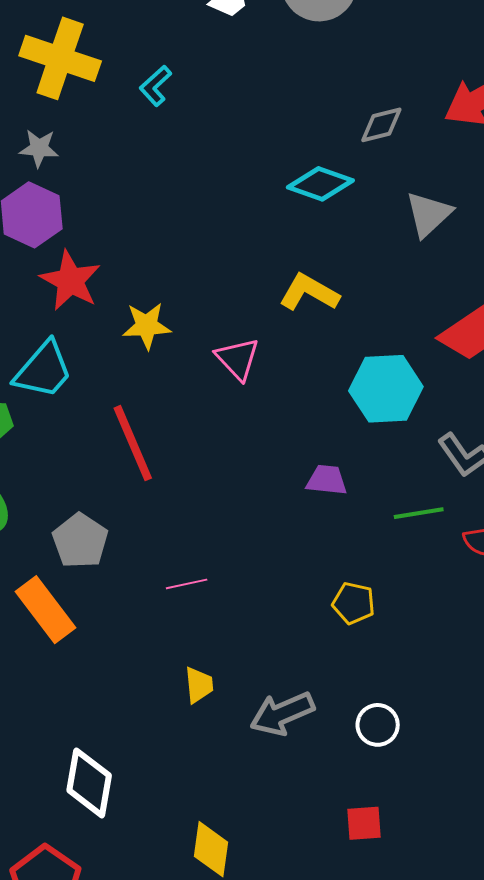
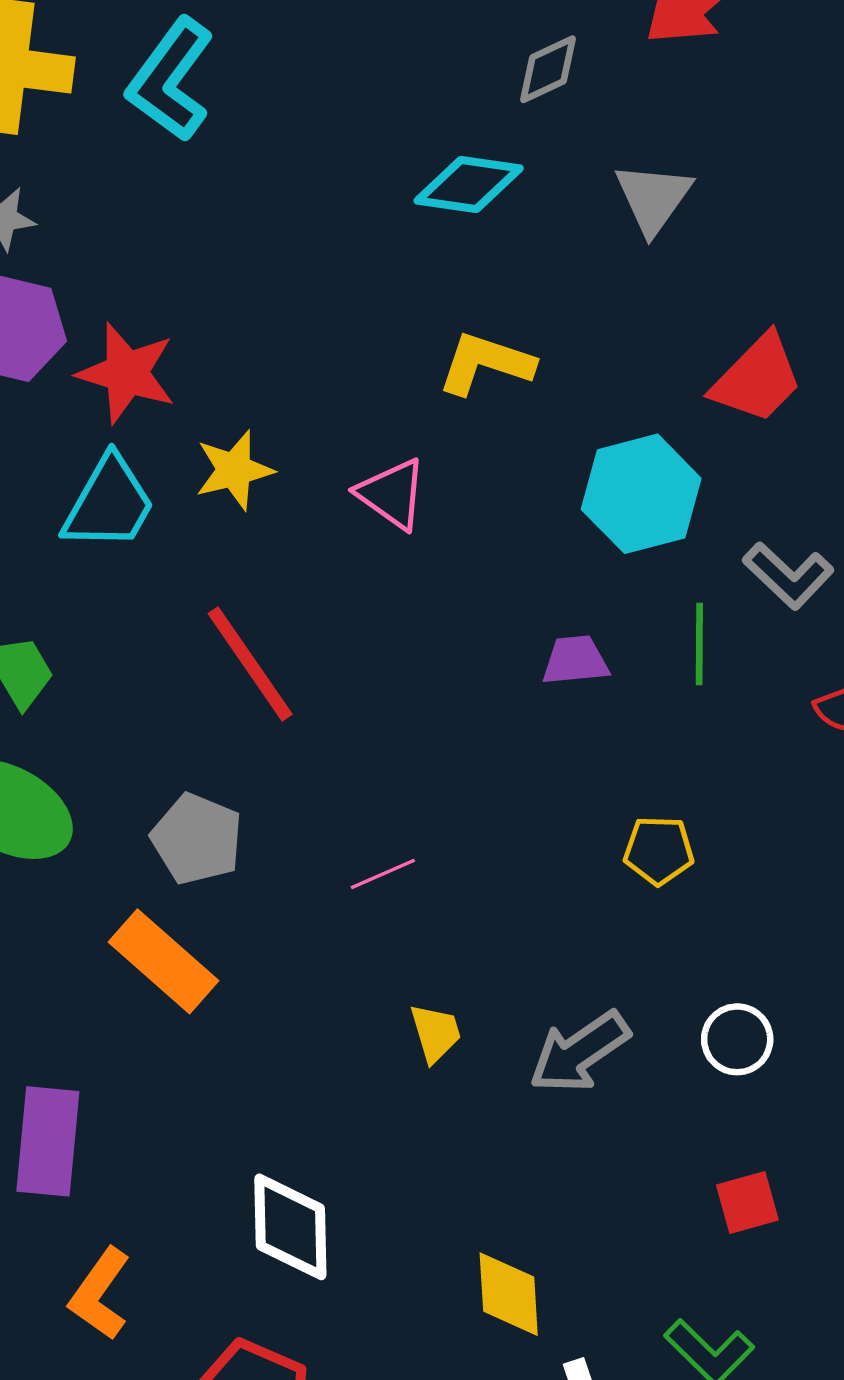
cyan L-shape: (155, 86) -> (170, 80), size x1.8
red star: (70, 281) -> (127, 373), moved
cyan trapezoid: (43, 370) -> (109, 503), moved
green line: (419, 513) -> (699, 644), moved, turned -69

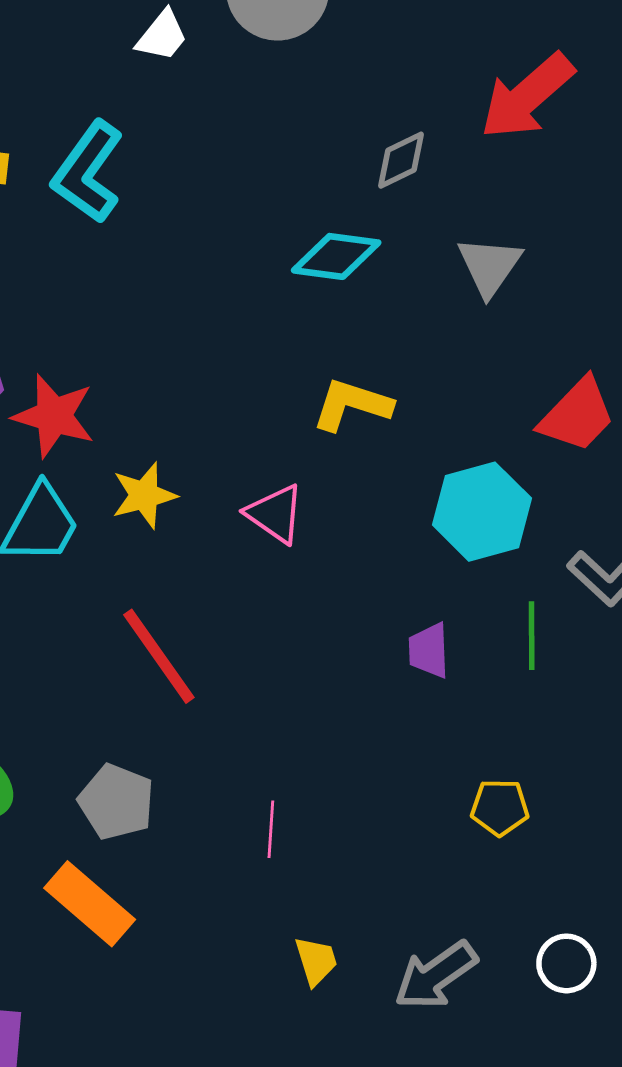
purple trapezoid: (575, 660) -> (429, 650), turned -86
pink line: (383, 874) -> (271, 829), turned -62

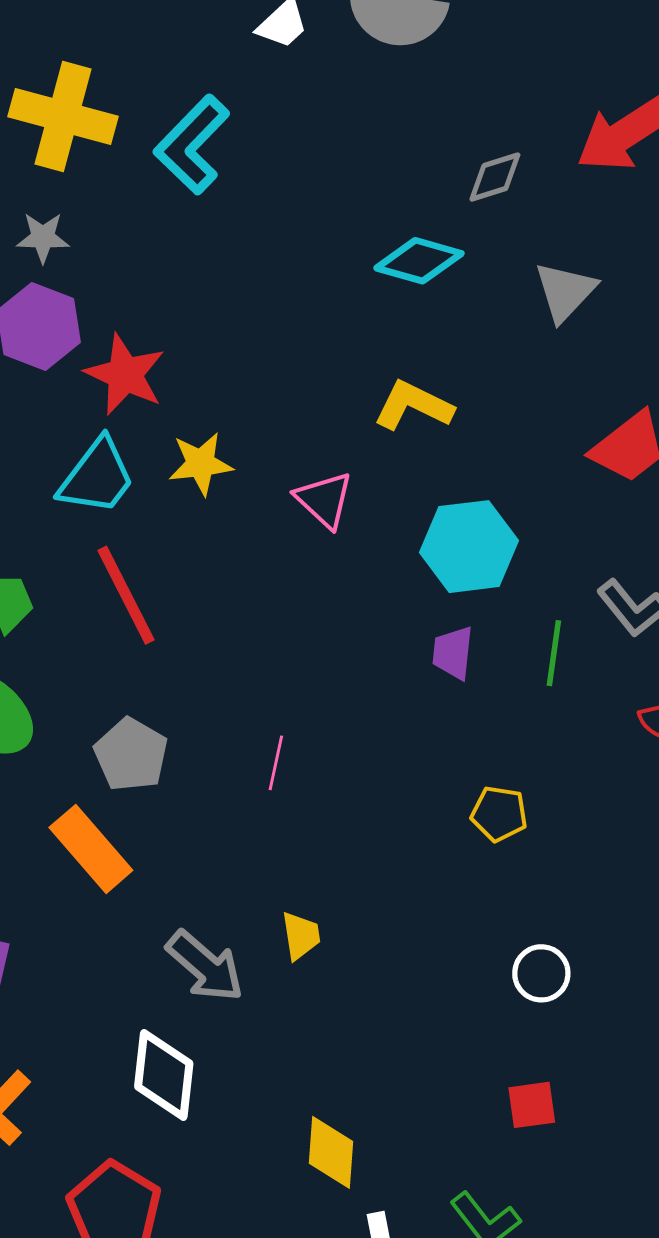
cyan hexagon: (482, 512) -> (469, 547), moved
red line: (159, 656) -> (126, 595), moved
pink line: (271, 829) -> (276, 763), moved
gray arrow: (436, 975) -> (205, 966), moved, turned -112

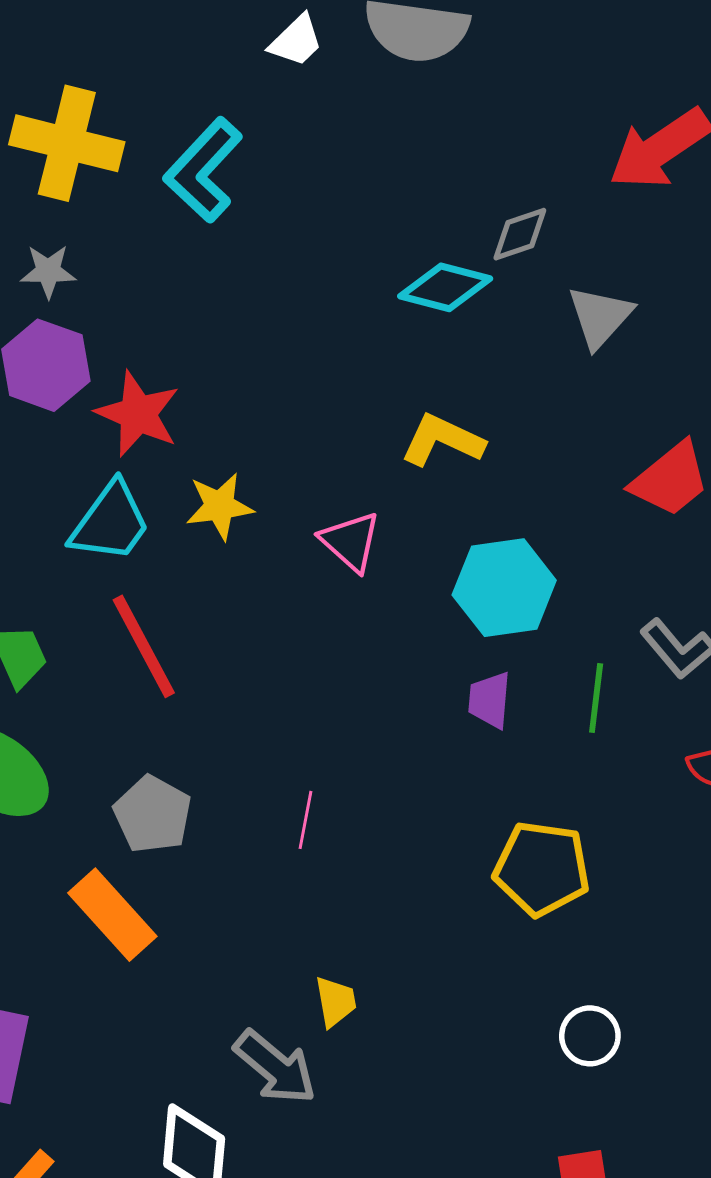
gray diamond: (495, 177) -> (520, 234), moved
yellow pentagon: (499, 814) -> (542, 869), size x1.6
gray arrow: (205, 966) -> (275, 1067), moved

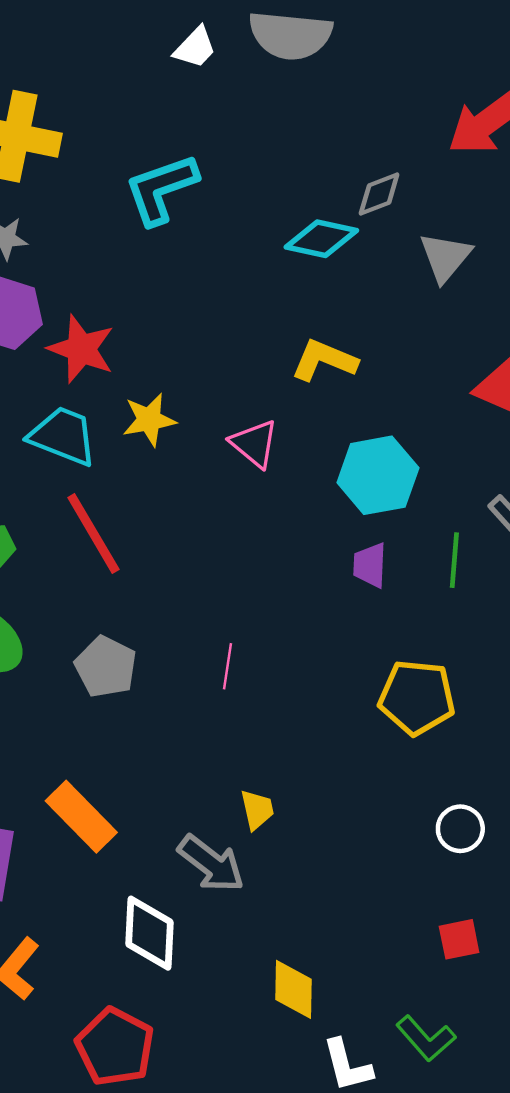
cyan L-shape: (203, 170) -> (161, 189), moved, turned 30
cyan trapezoid: (111, 522) -> (63, 436), turned -102
orange rectangle: (112, 915) -> (81, 817), moved

